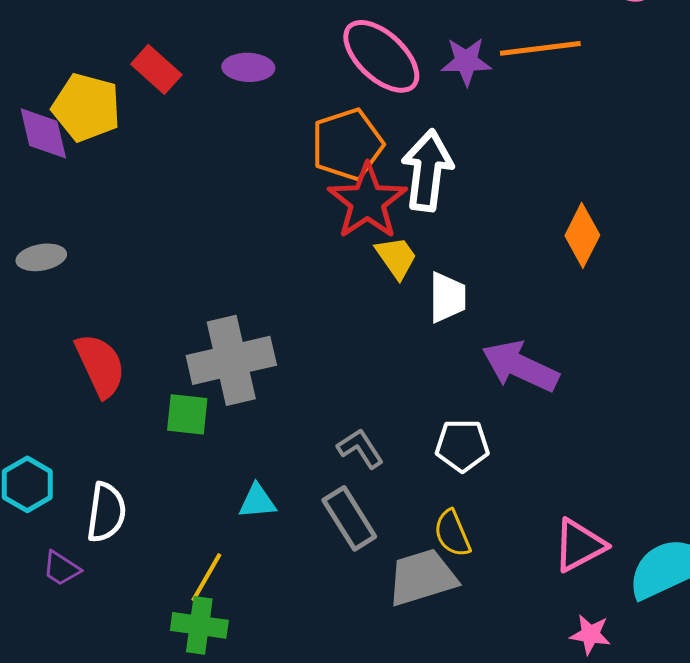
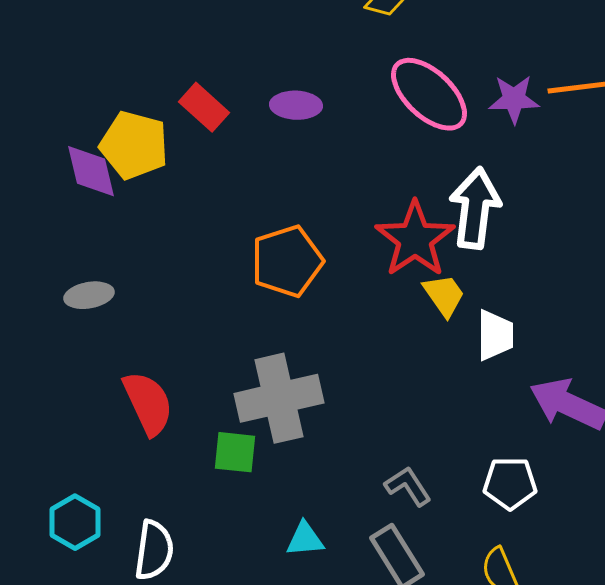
orange pentagon: (347, 144) -> (287, 261), moved

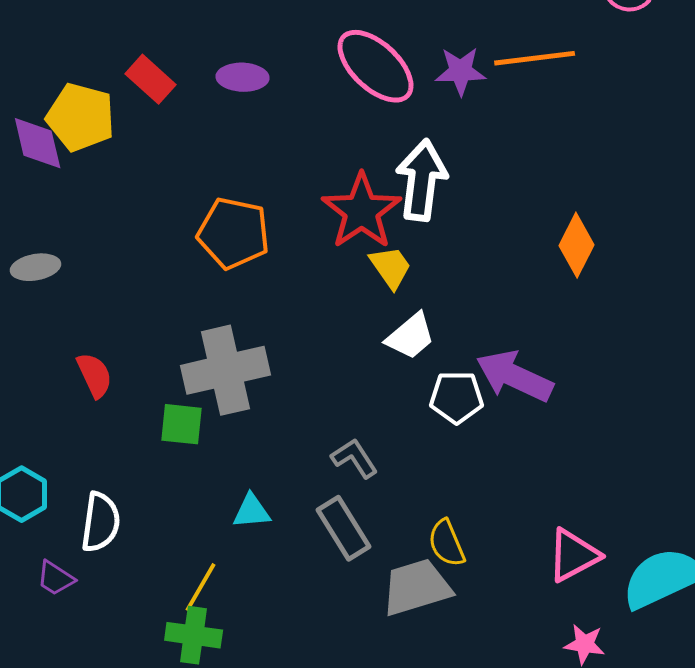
orange pentagon: (287, 261) -> (234, 233), turned 30
white trapezoid: (495, 335) -> (411, 336), moved, turned 50
red semicircle: (148, 403) -> (95, 375), size x0.7
white pentagon: (510, 483) -> (457, 397), moved

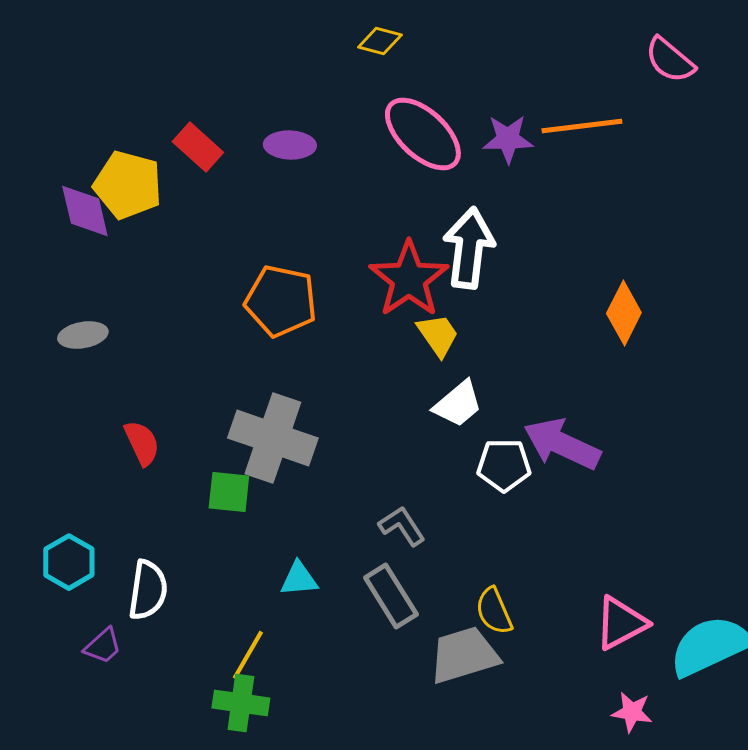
gray cross: (226, 370) -> (273, 438), turned 32
purple trapezoid: (56, 578) -> (103, 646), turned -75

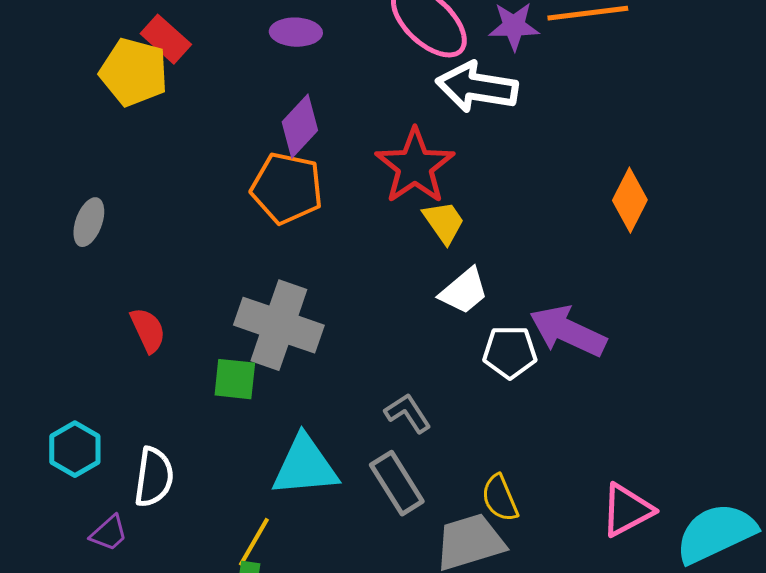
red rectangle: (198, 147) -> (166, 39), moved
purple diamond: (85, 211) -> (300, 126), moved, turned 56
white arrow: (469, 248) -> (477, 87), moved, turned -88
gray ellipse: (83, 335) -> (89, 222), turned -60
cyan triangle: (299, 579) -> (305, 466), size x1.8

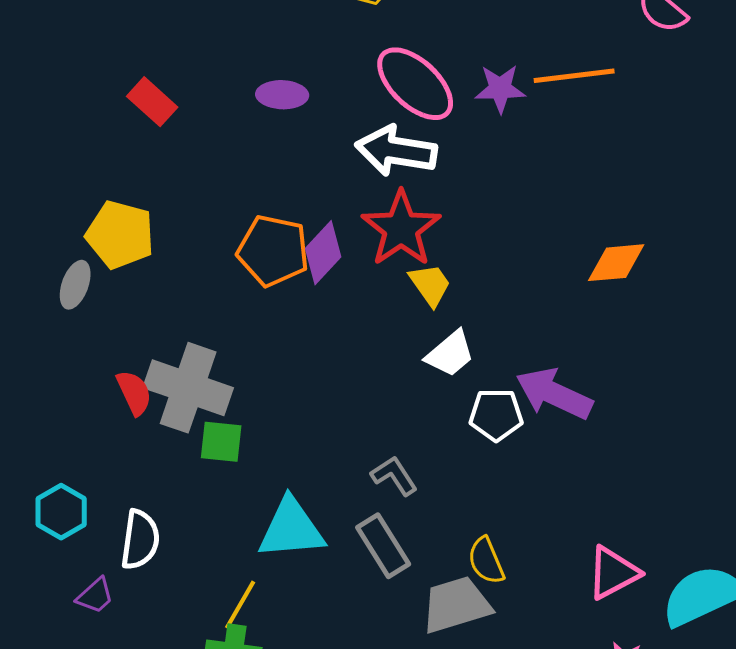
yellow pentagon: (134, 72) -> (120, 235), moved
white arrow: (477, 87) -> (396, 151), moved
purple diamond: (300, 126) -> (323, 253), moved
orange diamond: (630, 200) -> (616, 263), turned 58
gray cross: (279, 325) -> (188, 388), moved

